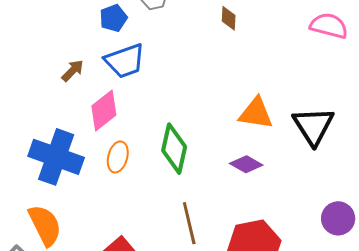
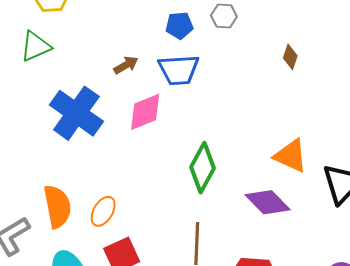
blue cross: (56, 157) -> (76, 113), moved
orange ellipse: (118, 157) -> (103, 211), moved
purple diamond: (246, 164) -> (268, 202), size x1.4

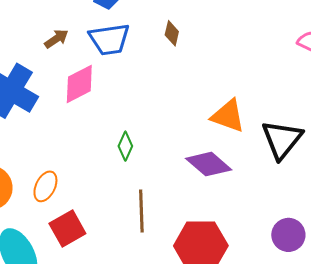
brown diamond: (290, 57) -> (172, 33), moved
green diamond: (202, 168) -> (125, 146), moved, size x0.6

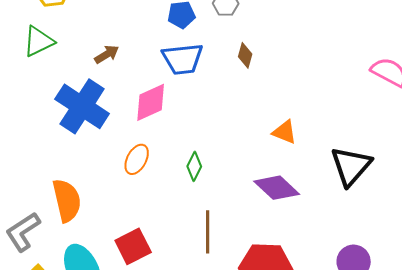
brown arrow: (56, 39) -> (107, 54), moved
orange triangle: (228, 116) -> (285, 132), moved, size x0.7
orange ellipse: (45, 186) -> (137, 159), moved

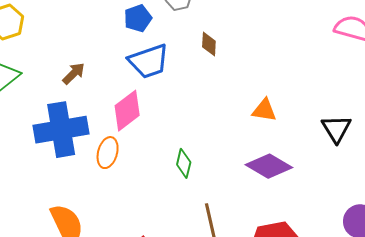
blue cross: (82, 106) -> (61, 130), turned -30
orange ellipse: (137, 159) -> (108, 153), moved
black triangle: (351, 166) -> (336, 129), size x0.7

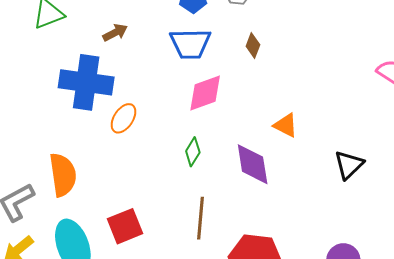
pink diamond: (127, 111) -> (205, 93), moved
purple diamond: (269, 166) -> (253, 164), moved, turned 33

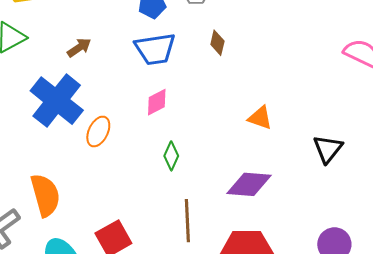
blue cross: (86, 82) -> (57, 101), turned 38
pink diamond: (205, 93) -> (157, 102), moved, size x0.7
purple diamond: (253, 164) -> (249, 184), moved, turned -69

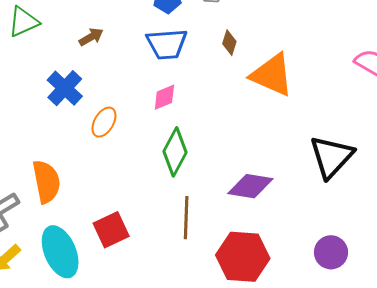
blue cross: (57, 101) -> (65, 88), size x0.7
orange triangle: (260, 118) -> (272, 75), moved, size x1.8
black triangle: (328, 149) -> (331, 157), size x1.5
green diamond: (171, 156) -> (175, 152), size x1.6

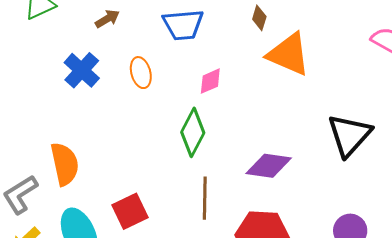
brown diamond: (229, 43) -> (259, 18), moved
pink diamond: (164, 97) -> (210, 81), moved
orange ellipse: (104, 122) -> (141, 73), moved, turned -44

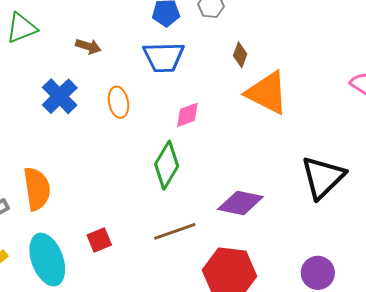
brown arrow: (107, 19) -> (88, 46), turned 45
brown line: (205, 198) -> (175, 231), turned 66
red square: (130, 211) -> (99, 240), size x0.7

